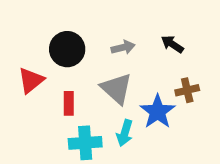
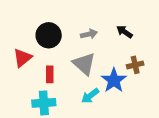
cyan arrow: (125, 133) -> (90, 96), turned 36
cyan cross: (85, 143) -> (44, 103), moved

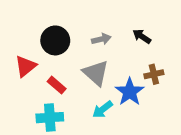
red rectangle: (50, 74) -> (57, 85), turned -49

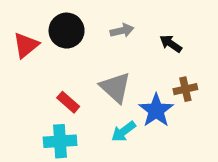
gray arrow: (101, 39) -> (122, 31), moved
black circle: (55, 40) -> (67, 31), moved
red triangle: (26, 66) -> (26, 45), moved

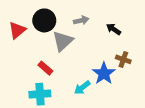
gray triangle: (115, 88) -> (63, 41), moved, turned 35
brown cross: (185, 89) -> (123, 59), turned 32

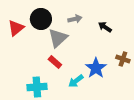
brown cross: (123, 59) -> (123, 59), moved
red rectangle: (45, 68) -> (55, 62), moved

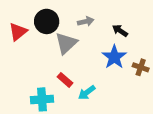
red rectangle: (55, 62) -> (65, 80), moved
blue star: (96, 68) -> (114, 57), moved

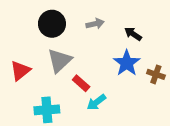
red triangle: (18, 32) -> (20, 71), moved
gray triangle: (66, 43) -> (60, 60), moved
red rectangle: (65, 80) -> (81, 83), moved

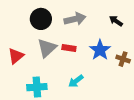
gray arrow: (95, 24) -> (75, 19), size x1.5
black arrow: (133, 34) -> (116, 21), moved
red rectangle: (81, 83) -> (69, 48), moved, turned -32

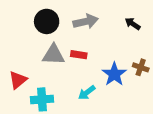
gray triangle: (47, 48) -> (53, 55), turned 45
blue star: (100, 50) -> (114, 74), moved
red triangle: (16, 56) -> (18, 80), moved

